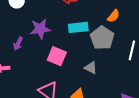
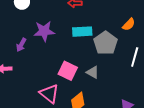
orange semicircle: (113, 16) -> (129, 24), moved
pink square: (57, 56) -> (68, 71), moved

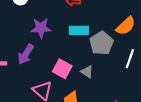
orange semicircle: (129, 24) -> (126, 26), size x1.5
purple arrow: (21, 45) -> (26, 54), moved, size x1.5

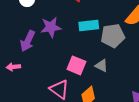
gray pentagon: (102, 43) -> (113, 36), turned 30
purple arrow: (26, 54) -> (28, 41), moved

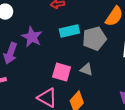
purple star: (51, 27) -> (32, 37), turned -30

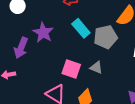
cyan rectangle: (69, 31) -> (81, 28), turned 60

